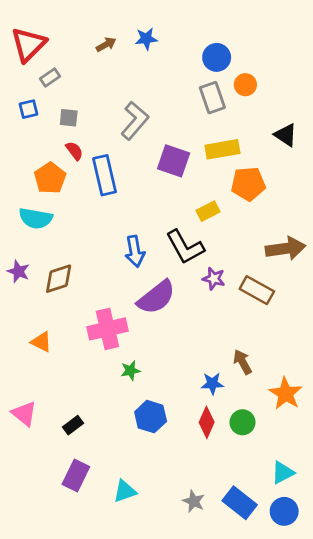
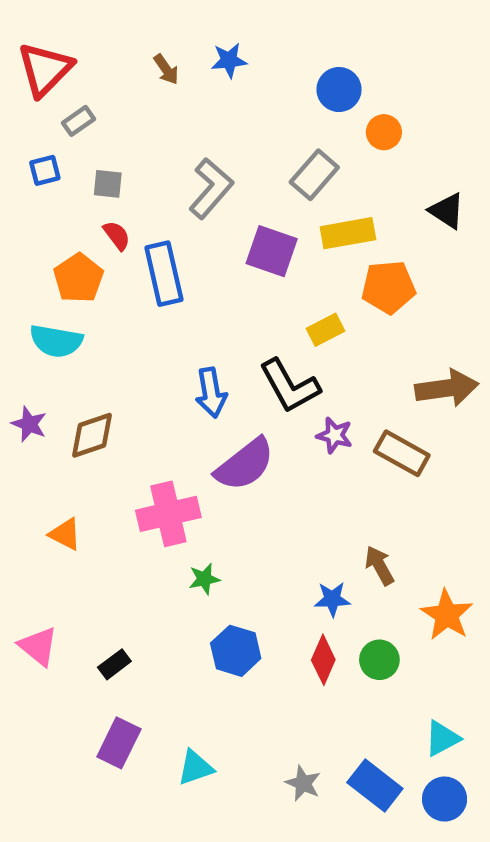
brown arrow: (106, 44) -> (166, 69), turned 84
gray rectangle: (212, 98) -> (314, 175), moved, turned 60

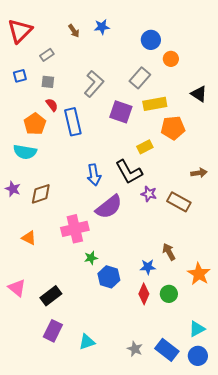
gray rectangle: (79, 121) -> (47, 55), moved
brown arrow: (447, 388) -> (199, 173), size x0.6
blue hexagon: (236, 651) -> (109, 277), moved
black rectangle: (114, 664) -> (51, 296), size x1.5

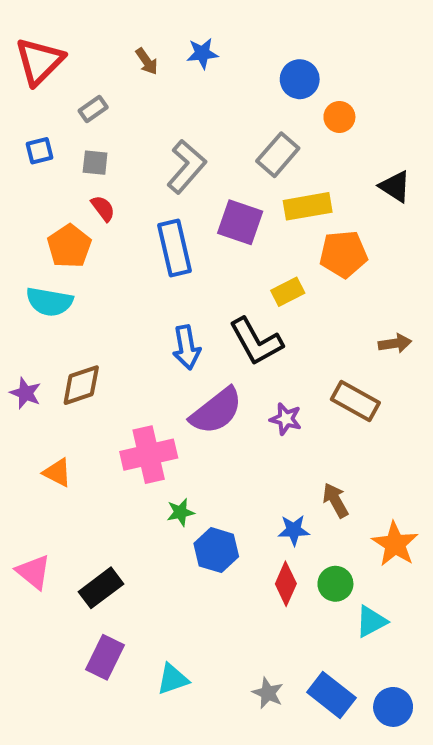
blue rectangle: (73, 122) -> (175, 248), moved
purple star: (13, 189) -> (26, 393), moved
purple star: (149, 194) -> (286, 419), moved
cyan triangle: (197, 329) -> (371, 622), moved

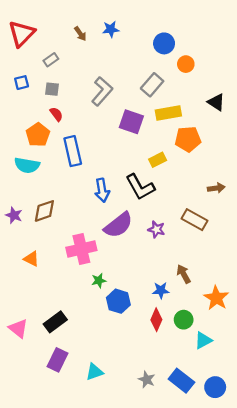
blue rectangle: (175, 248) -> (73, 151), moved
pink triangle: (33, 572) -> (18, 328), moved

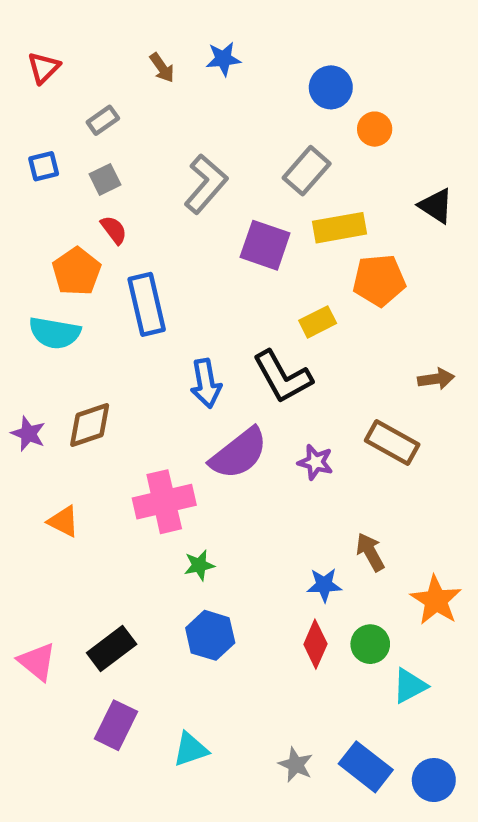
red triangle: (22, 34) -> (44, 68), size x0.6
gray square: (52, 89) -> (105, 179), turned -32
blue hexagon: (118, 301) -> (210, 635), moved

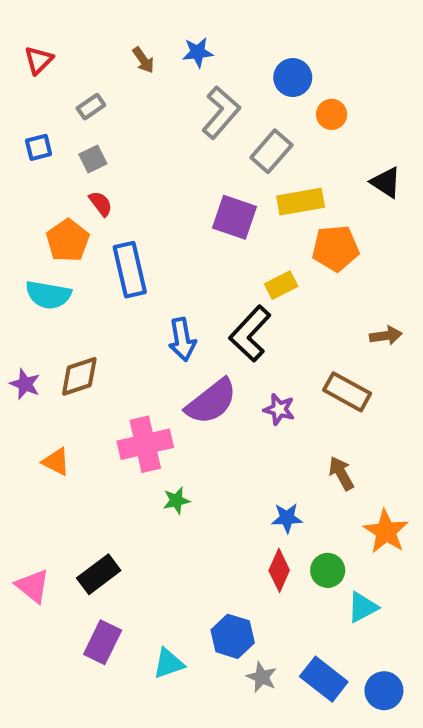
gray L-shape: (206, 184) -> (221, 112), moved
black L-shape: (283, 377) -> (250, 334), turned 72
brown arrow: (370, 552) -> (341, 473), moved
blue hexagon: (210, 635) -> (233, 636), moved

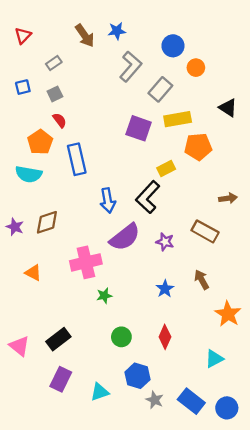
brown arrow: (143, 60) -> (85, 36), size x1.5
blue star: (287, 518) -> (165, 289), moved, turned -30
green circle: (328, 570) -> (121, 337), moved

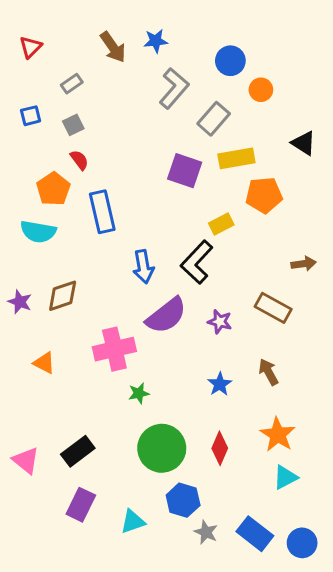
orange star: (228, 314) -> (278, 435), moved
green circle: (121, 337) -> (162, 448), size x1.8

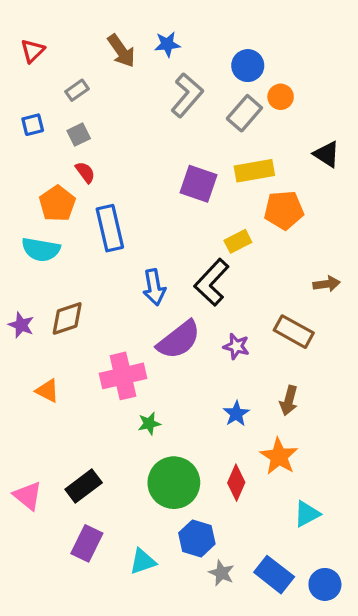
gray rectangle: (214, 119) -> (244, 113), moved
brown arrow: (269, 372) -> (289, 401), turned -136
orange star: (278, 435) -> (279, 456), moved

